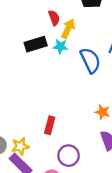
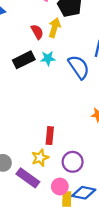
yellow arrow: (68, 29) -> (54, 28), moved
yellow star: (20, 146) -> (40, 158), moved

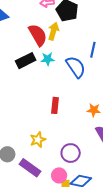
red semicircle: (37, 32) -> (38, 35), size x1.6
red rectangle: (50, 136) -> (55, 105), moved
yellow star: (40, 158) -> (38, 140), moved

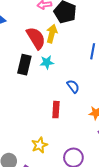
black rectangle: (26, 61) -> (24, 65), turned -48
blue semicircle: (76, 67) -> (73, 86), moved, size x0.6

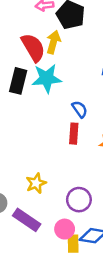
cyan star: (47, 62) -> (47, 78), size x1.6
red rectangle: (56, 110) -> (74, 134), moved

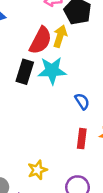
red semicircle: (33, 47) -> (41, 41), turned 56
red rectangle: (74, 134) -> (82, 139), moved

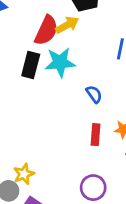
yellow arrow: (60, 36) -> (67, 25), turned 45
yellow star: (37, 170) -> (24, 174), moved

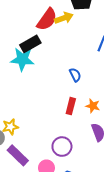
cyan star: (60, 62) -> (22, 59), moved
black rectangle: (31, 65) -> (30, 44), turned 36

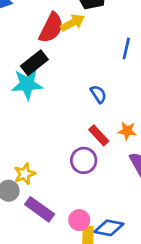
red rectangle: (71, 106) -> (99, 135), turned -49
purple circle: (62, 147) -> (84, 160), moved

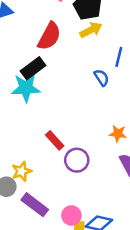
yellow arrow: (73, 23) -> (91, 30), moved
blue semicircle: (98, 94) -> (101, 78), moved
red rectangle: (99, 135) -> (55, 140), moved

